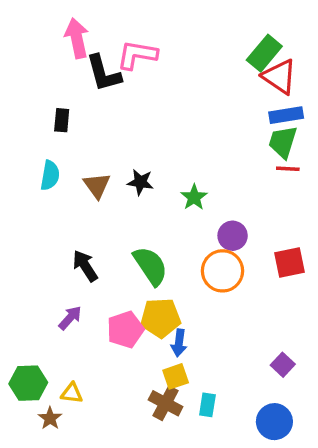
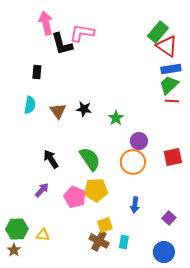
green trapezoid: (283, 142) -> (169, 85), turned 30
pink pentagon: (125, 330) -> (75, 197), turned -30
blue arrow: (179, 343) -> (135, 205), moved
brown star: (50, 418) -> (14, 250), moved

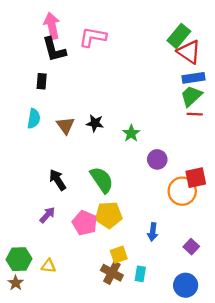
black L-shape: (62, 44) -> (54, 50), moved
orange circle: (133, 162) -> (182, 191), moved

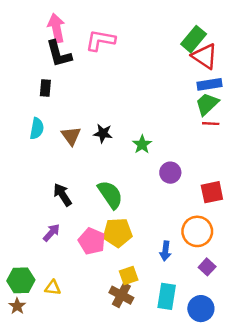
orange circle: (182, 191) -> (197, 231), moved
cyan rectangle: (140, 274) -> (167, 296), moved, size x1.5

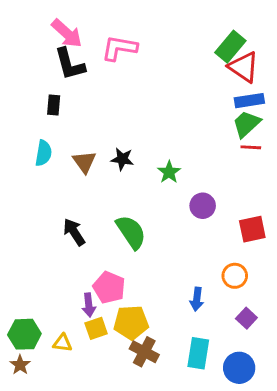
pink arrow: (56, 28) -> (67, 33), turned 144
orange circle: (197, 231) -> (235, 276), size x0.7
purple arrow: (51, 233) -> (89, 305), moved, turned 132
yellow pentagon: (118, 233) -> (131, 323), moved
yellow square: (129, 275) -> (96, 328), moved

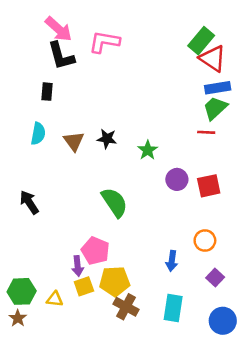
red line: (251, 147) -> (206, 132), moved
red square: (252, 229) -> (209, 186), moved
black arrow: (74, 232) -> (29, 202), moved
blue circle: (239, 368) -> (223, 321), moved

